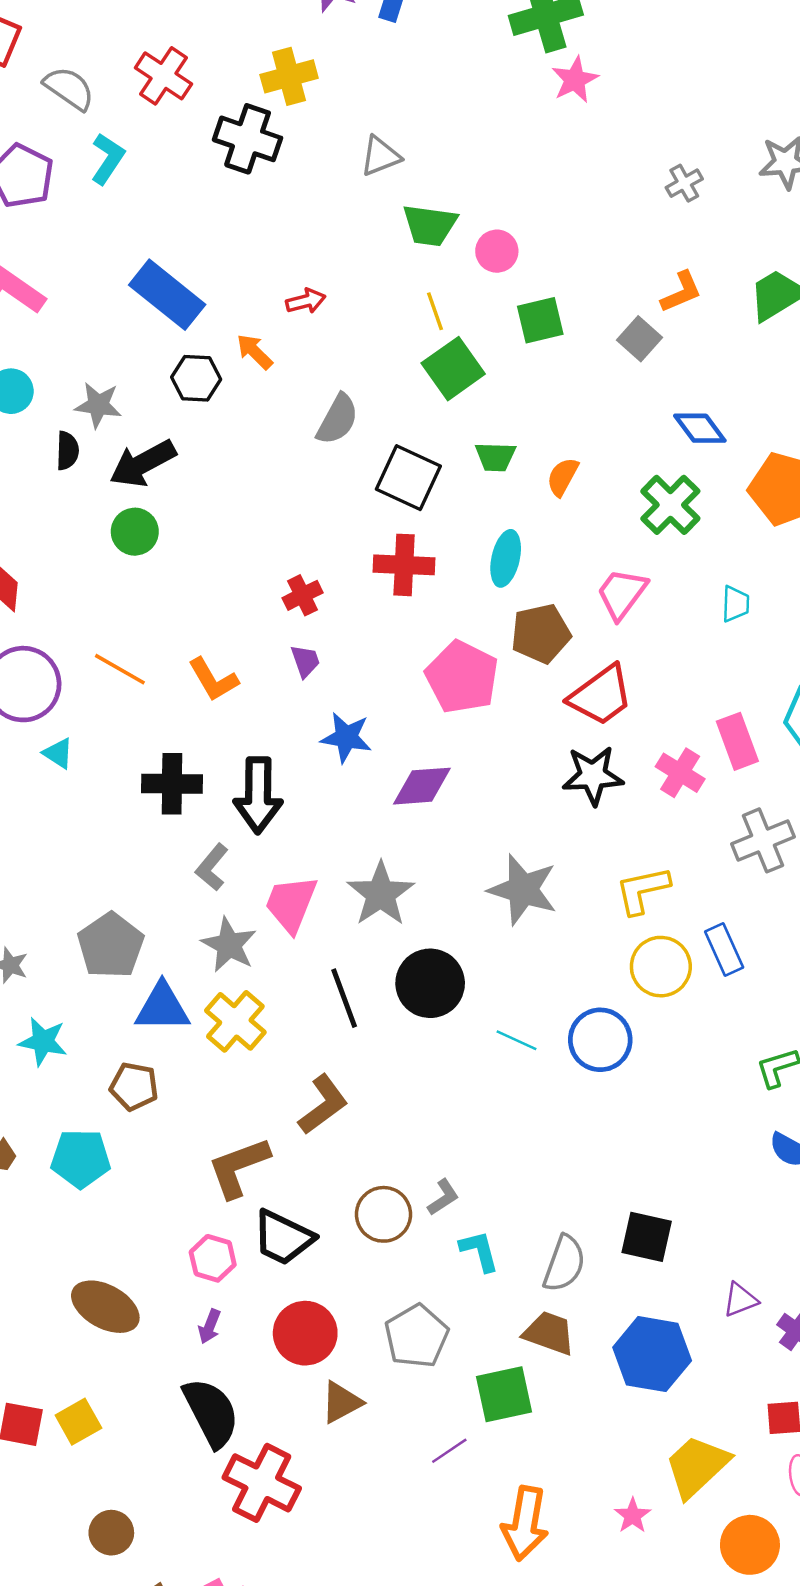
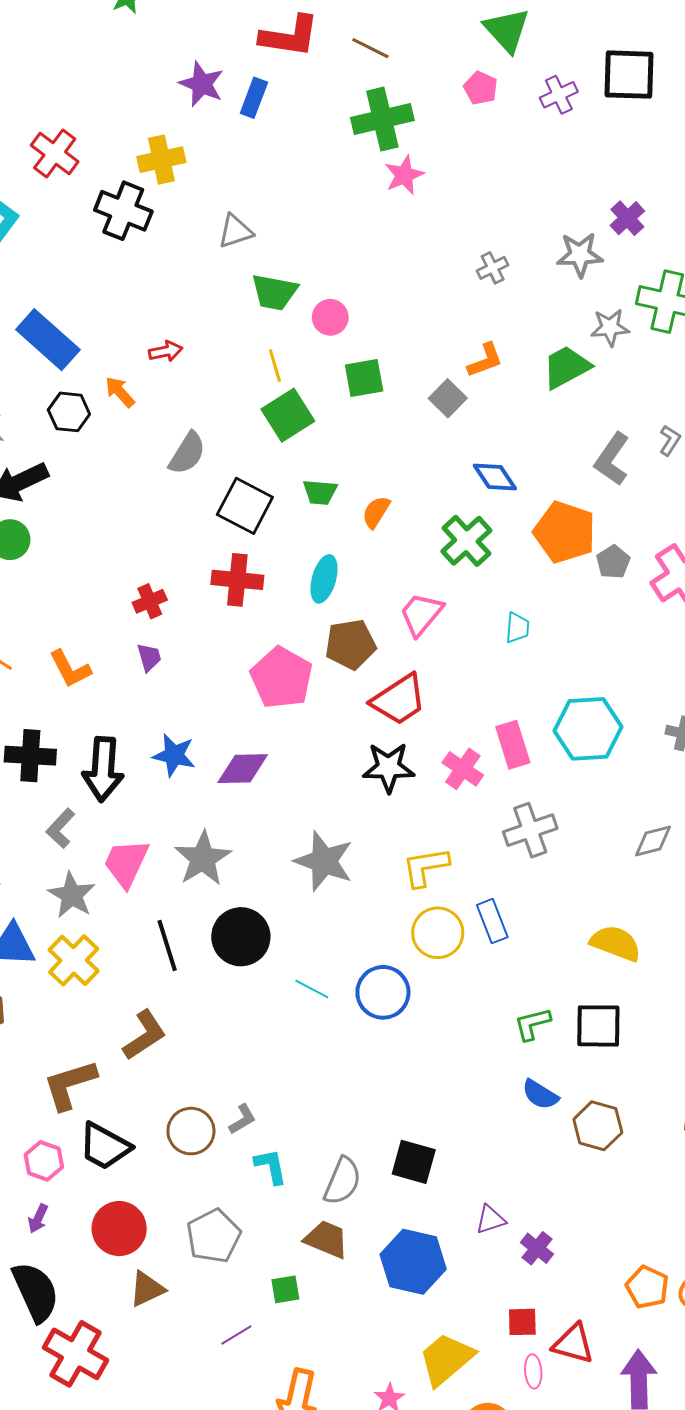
blue star: (346, 737) -> (174, 755), moved
green square: (504, 1394) -> (285, 1289), size x0.6

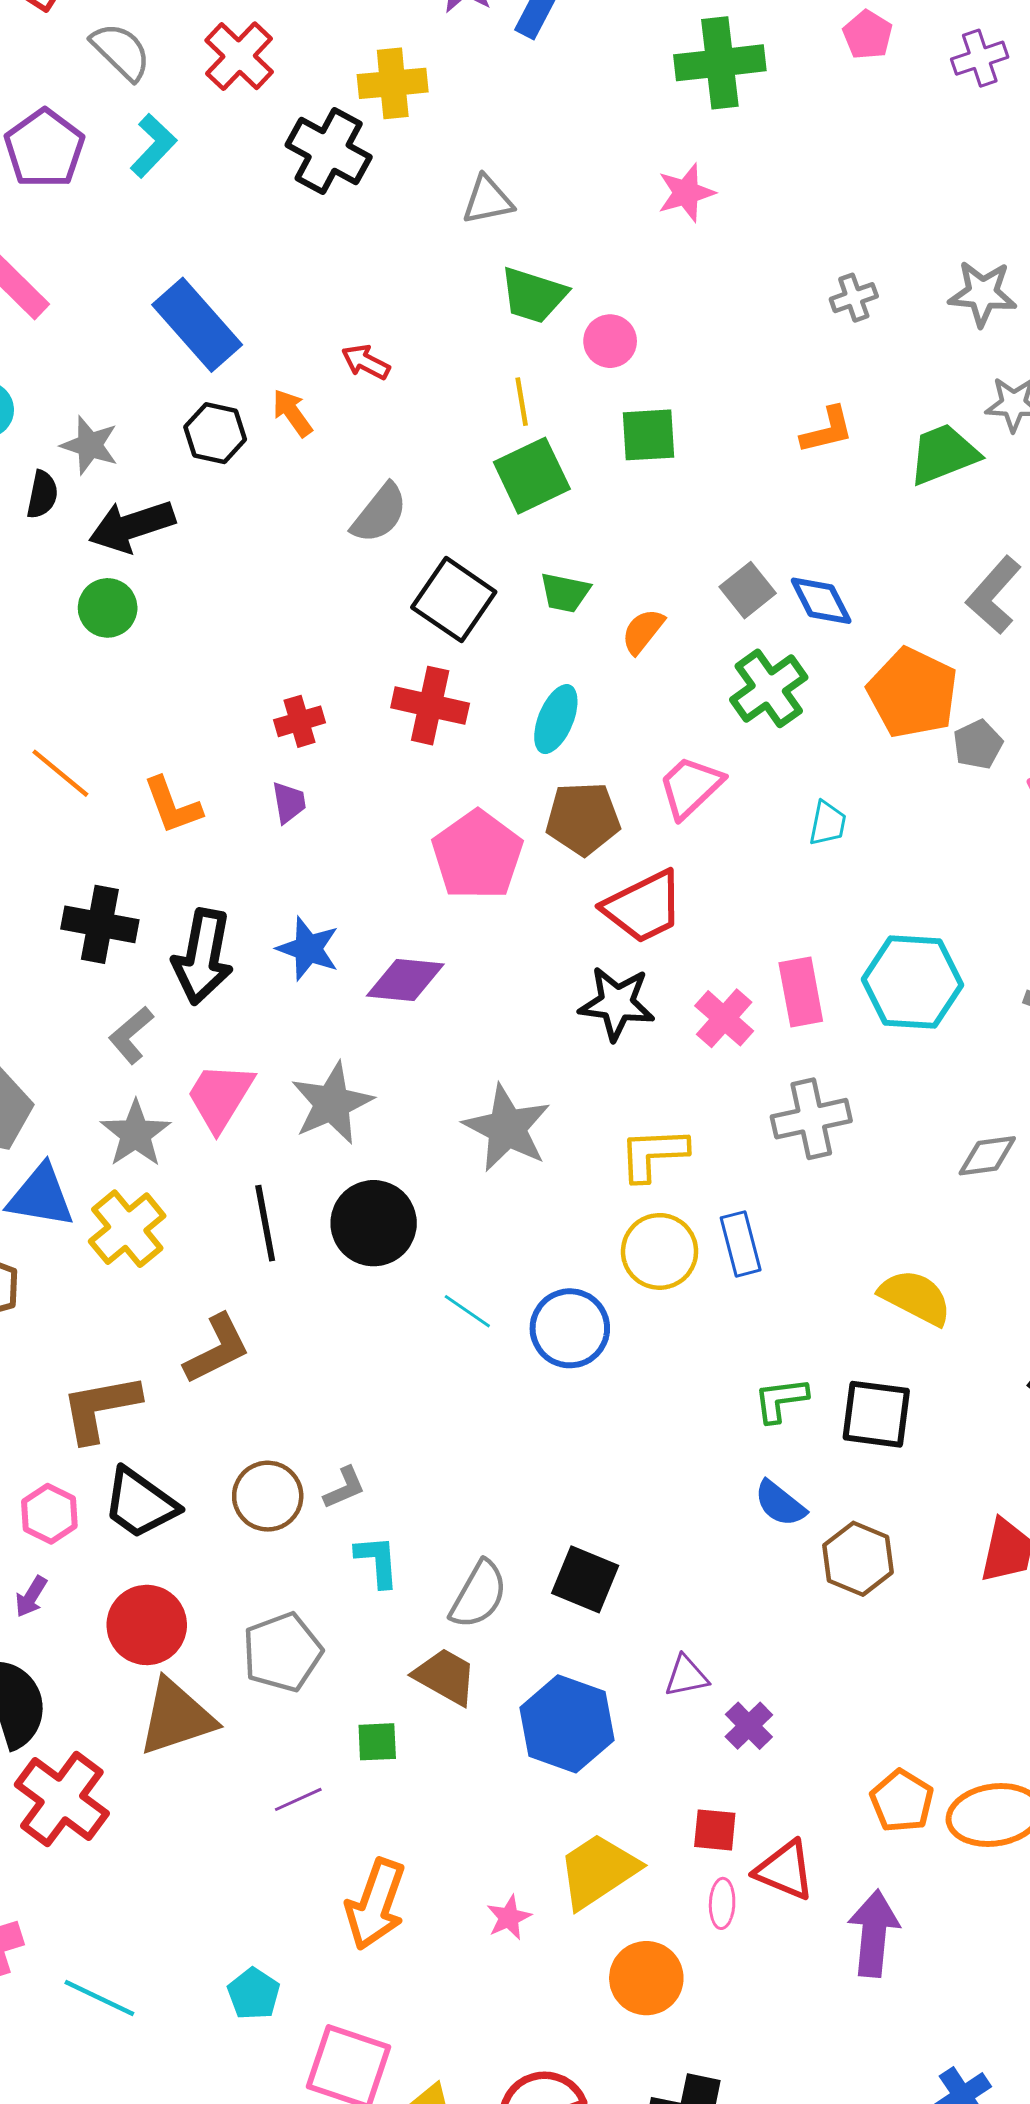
pink star: (404, 175) -> (686, 193), moved
red arrow: (166, 351) -> (366, 362), turned -148
gray square: (448, 398) -> (748, 590), moved
brown triangle: (147, 1289) -> (176, 1717), size x1.5

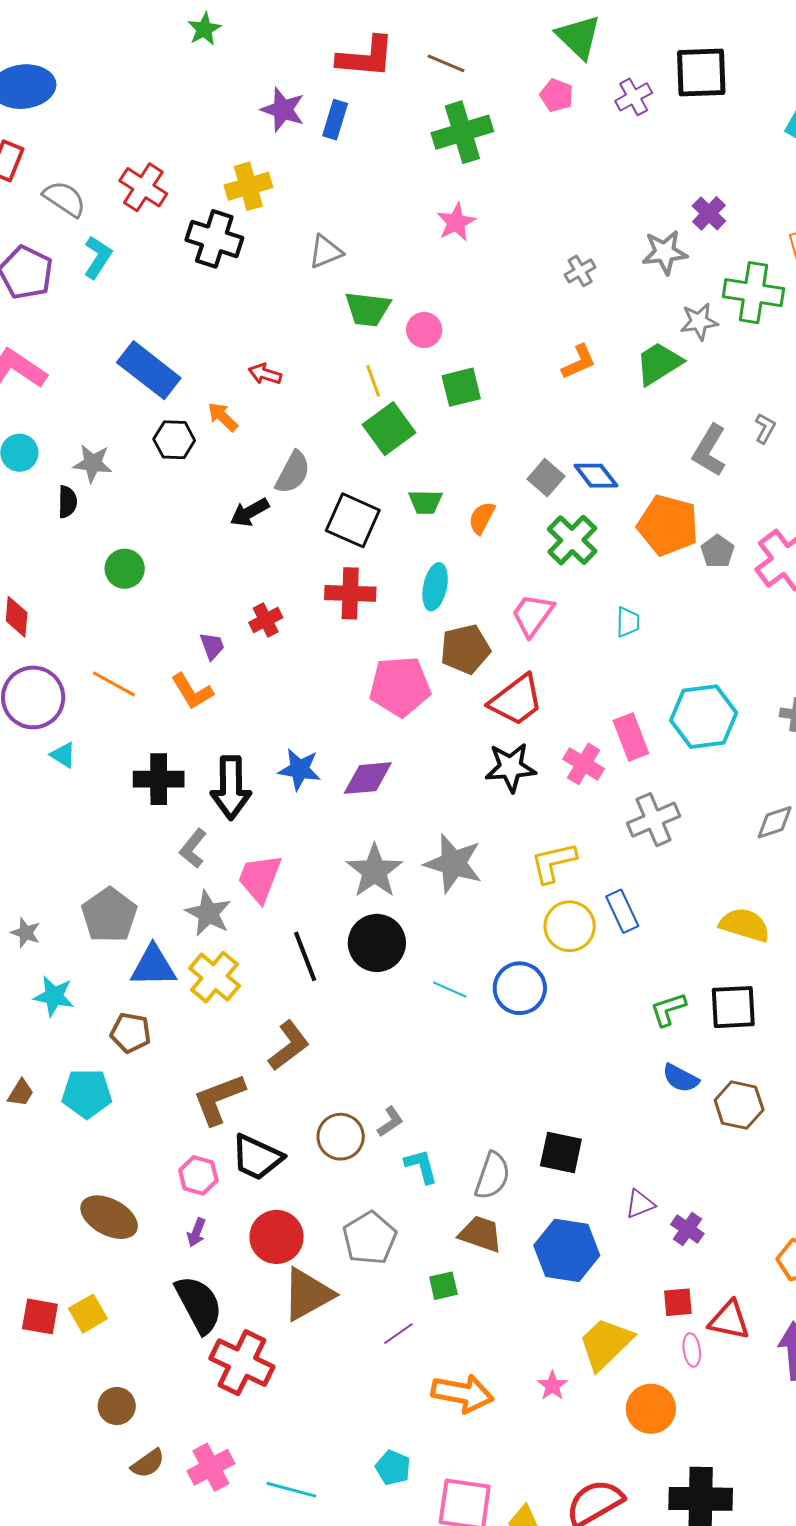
black arrow: (132, 526) -> (250, 512), moved, size x0.7
purple trapezoid: (289, 802) -> (212, 646), moved
pink pentagon: (477, 855) -> (400, 686), turned -30
gray star: (332, 1103) -> (374, 871), moved
orange arrow: (376, 1904) -> (463, 1393), turned -88

